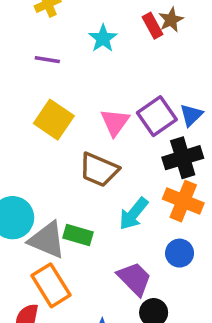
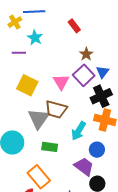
brown star: (171, 20) -> (86, 54), moved
cyan star: (103, 38) -> (35, 38), moved
gray triangle: (47, 240) -> (39, 119), moved, turned 50
blue circle: (180, 253) -> (97, 150), moved

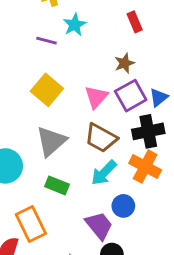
brown star: (86, 54) -> (124, 63), moved
brown trapezoid: (56, 109) -> (101, 138), moved

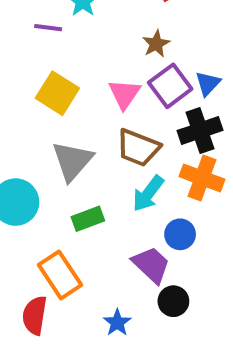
green rectangle: (57, 185) -> (88, 219), turned -35

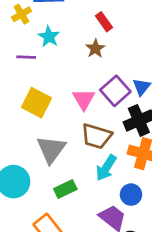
brown star: (156, 44) -> (95, 49), moved

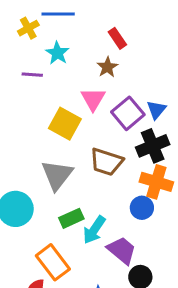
pink triangle: (84, 99) -> (93, 99), moved
yellow square: (36, 103) -> (65, 124), moved
cyan arrow: (106, 168) -> (94, 230), moved
blue circle: (131, 195) -> (142, 208), moved

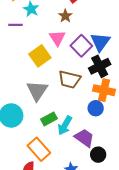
blue triangle: (156, 110) -> (100, 42), size x1.5
yellow square: (65, 124) -> (40, 56), turned 30

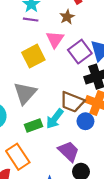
purple line: (15, 25) -> (31, 20), moved
brown trapezoid: (69, 79) -> (72, 102), moved
cyan arrow: (65, 125) -> (55, 119), moved

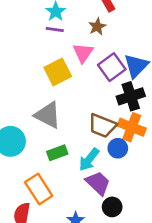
gray triangle: (25, 93) -> (48, 115), turned -45
cyan arrow: (55, 119) -> (89, 160), moved

